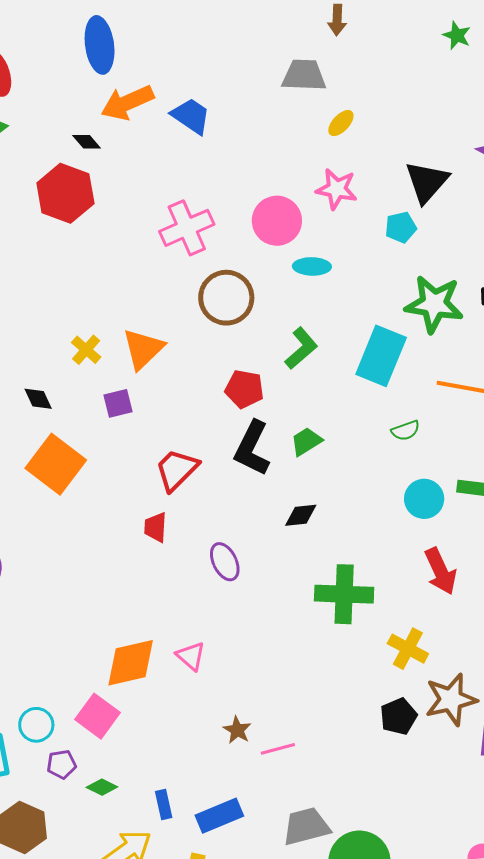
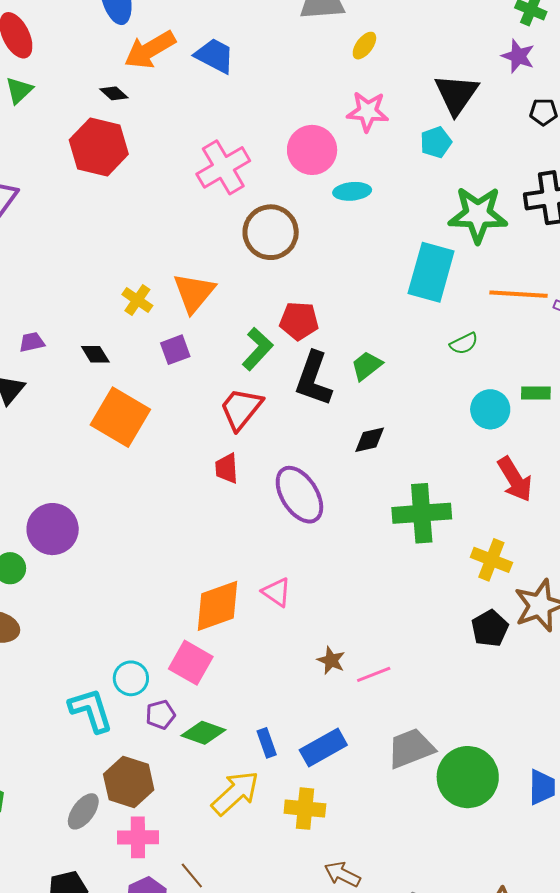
green L-shape: (301, 348) -> (258, 349), moved
purple ellipse: (225, 562) -> (299, 495), size x1.5
green diamond: (102, 787) -> (203, 733), size x1.4

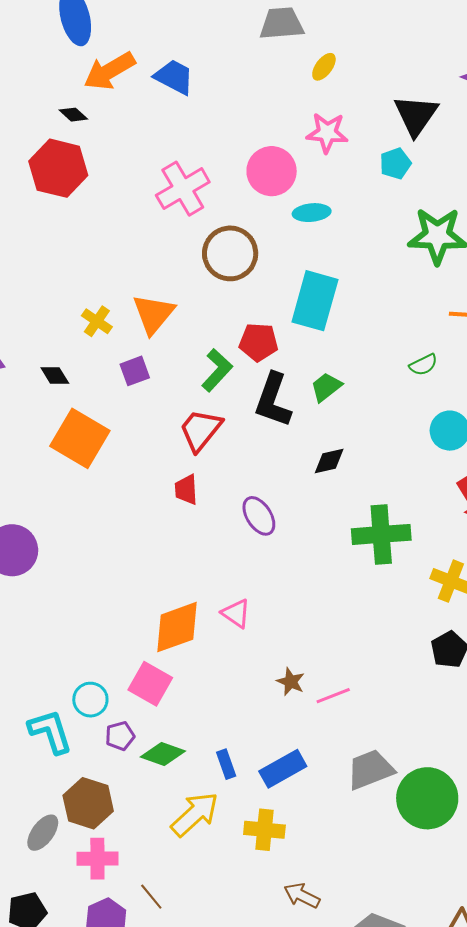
cyan rectangle: (431, 272) -> (315, 301), moved
purple ellipse: (299, 495) -> (259, 516), size x0.7

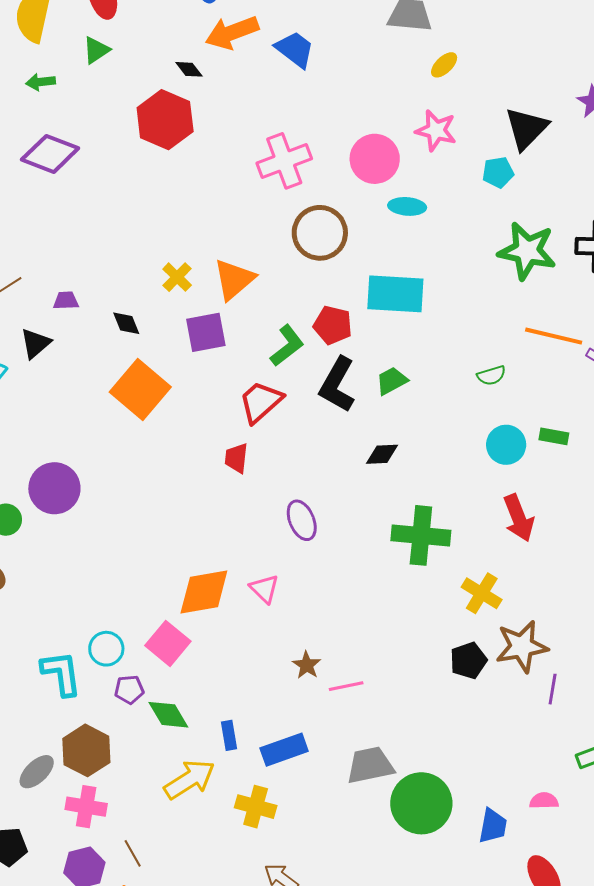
cyan rectangle: (315, 301) -> (395, 294), turned 68
purple square: (135, 371) -> (206, 332), size x1.4
purple ellipse: (259, 516) -> (302, 520), moved
green diamond: (163, 754) -> (168, 715), turned 30

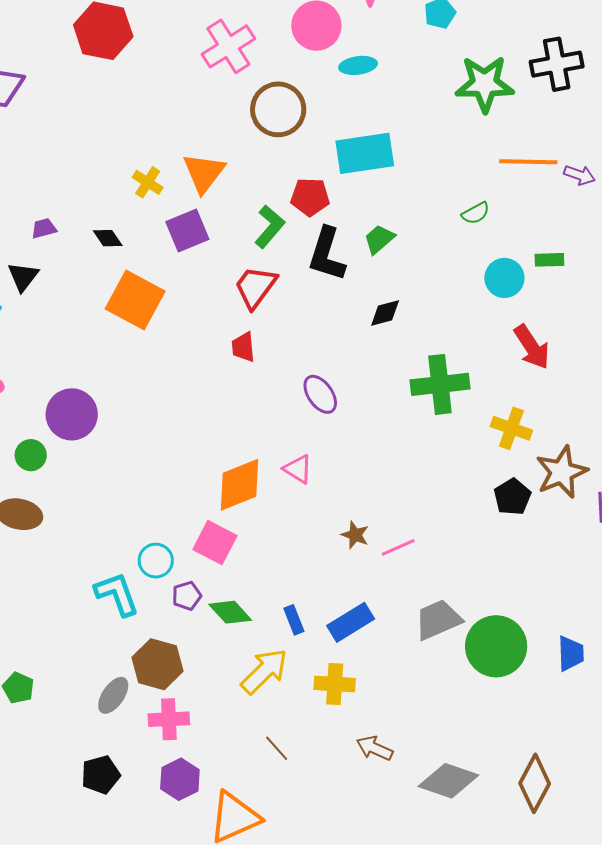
brown line: (133, 853) -> (277, 748), moved

